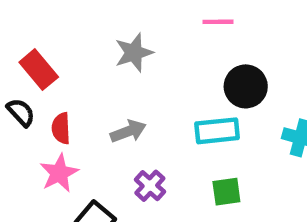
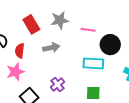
pink line: (218, 22) -> (88, 30), moved
red rectangle: (39, 70) -> (31, 24), moved
gray arrow: (128, 131) -> (51, 48), moved

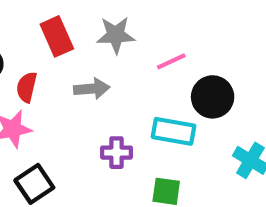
pink line: (88, 30) -> (171, 61), turned -40
purple cross: (58, 84) -> (117, 153), moved, turned 32

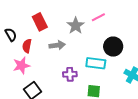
gray star: (116, 35) -> (76, 26), moved, turned -30
pink line: (171, 61) -> (98, 17), moved

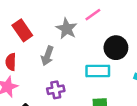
gray arrow: (57, 45) -> (47, 56), turned 126
purple cross: (70, 74) -> (56, 90), moved

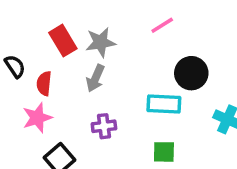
gray star: (67, 29) -> (101, 42), moved, turned 30

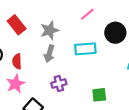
red rectangle: (63, 41) -> (17, 25), moved
black circle: (191, 73) -> (115, 33), moved
cyan rectangle: (164, 104) -> (85, 49), moved

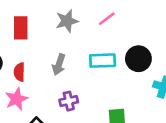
red rectangle: (17, 25) -> (21, 28), turned 36
gray star: (50, 30) -> (67, 21), moved
black circle: (115, 33) -> (138, 59), moved

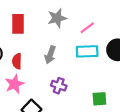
pink line: (107, 19) -> (87, 28), moved
purple cross: (69, 101) -> (59, 86), turned 32

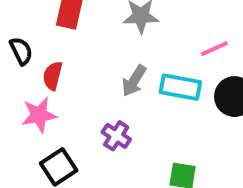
pink line: (87, 28) -> (214, 49), moved
gray arrow: (50, 55) -> (134, 81), moved

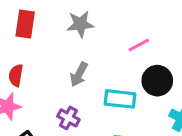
cyan rectangle: (180, 87) -> (120, 99), moved

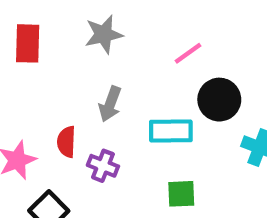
red semicircle: (16, 75) -> (66, 142), moved

